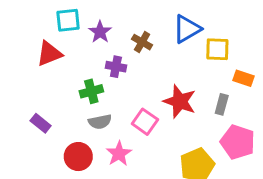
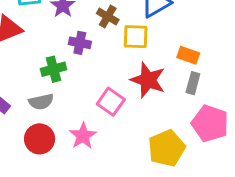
yellow square: (217, 49) -> (136, 37), moved
orange rectangle: (243, 78) -> (188, 55), moved
gray semicircle: (100, 122) -> (41, 102), moved

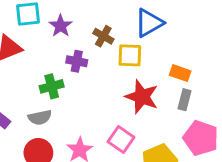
pink square: (111, 102) -> (121, 140), moved

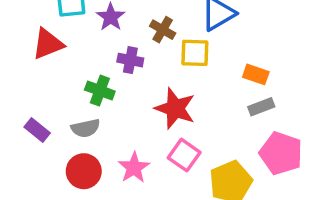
green cross: (52, 86) -> (100, 91), turned 35
red star: (142, 97) -> (175, 108), moved
gray rectangle: (185, 100) -> (261, 107), turned 54

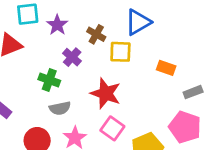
purple cross: (130, 60) -> (72, 57), turned 30
gray rectangle: (261, 107) -> (193, 92), moved
gray semicircle: (86, 128) -> (60, 108), moved

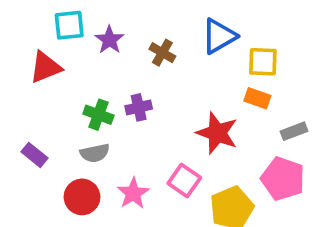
yellow square: (120, 52) -> (263, 62), moved
purple cross: (72, 57) -> (139, 107), moved, turned 36
red star: (106, 93) -> (217, 133), moved
gray semicircle: (60, 108) -> (95, 153), moved

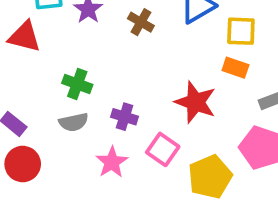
red triangle: (45, 67) -> (24, 37), turned 36
purple cross: (139, 107) -> (125, 117), moved, turned 30
red circle: (82, 197) -> (23, 164), moved

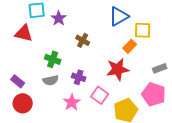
brown cross: (141, 22) -> (83, 40), moved
orange rectangle: (235, 68) -> (130, 46), moved, turned -64
red star: (195, 102) -> (118, 69), turned -30

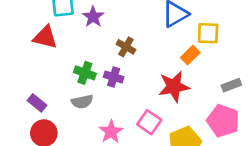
purple cross: (79, 77) -> (114, 77), moved

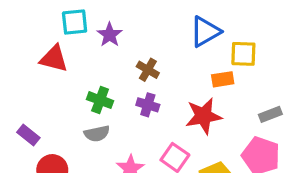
orange rectangle: (190, 55) -> (223, 79), turned 36
purple cross: (114, 77) -> (148, 105), moved
purple rectangle: (37, 103) -> (28, 135), moved

